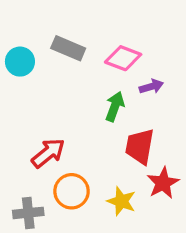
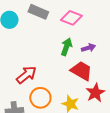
purple arrow: (151, 86) -> (88, 48), moved
red trapezoid: (140, 146) -> (81, 71), turned 110

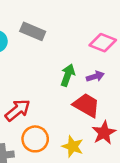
pink diamond: (71, 18) -> (103, 43), moved

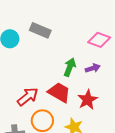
red trapezoid: (86, 105) -> (59, 92), moved
red star: (104, 133) -> (88, 100), moved

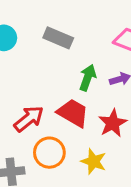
gray rectangle: (40, 30) -> (58, 38), moved

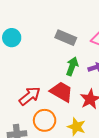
gray rectangle: (58, 38) -> (66, 38), moved

